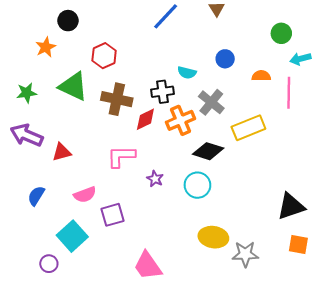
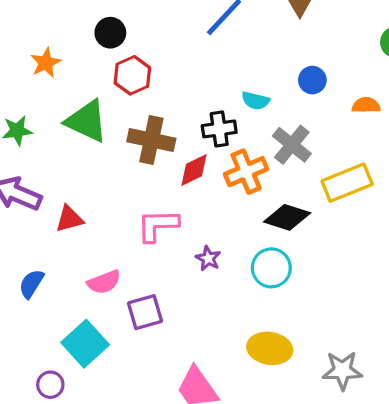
black circle: (68, 21) -> (110, 33), moved
yellow ellipse: (213, 237) -> (270, 348), moved

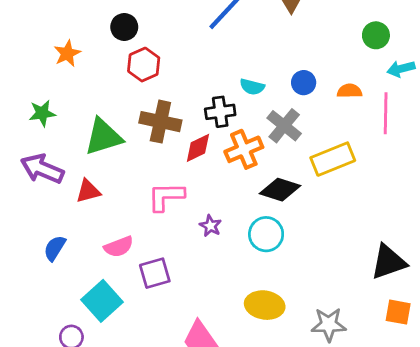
blue circle: (312, 80) -> (304, 83), moved
green triangle: (87, 121) -> (103, 137), moved, turned -42

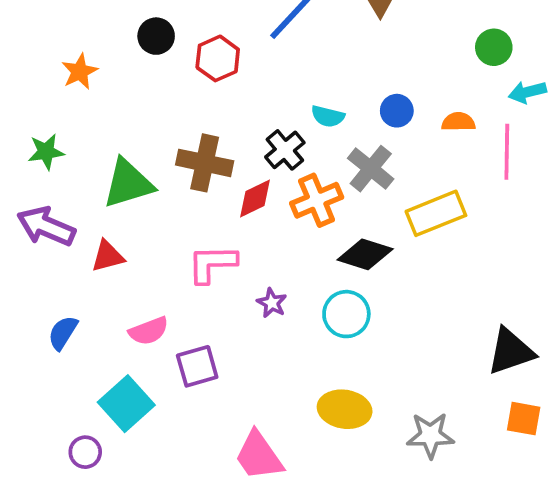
red hexagon: (144, 65) -> (218, 58), moved
black cross: (220, 112) -> (285, 150), turned -32

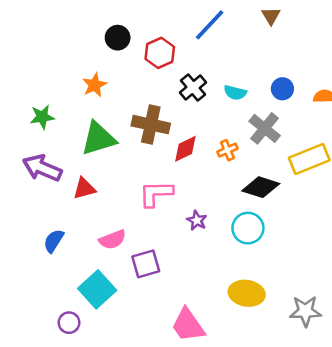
orange star: (80, 72) -> (95, 85), moved
black cross: (285, 150) -> (193, 87), moved
orange cross: (317, 200) -> (227, 150), size x0.6

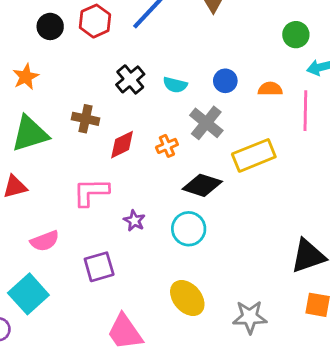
red hexagon: (160, 53) -> (95, 21), moved
brown cross: (151, 125) -> (85, 119), size x0.7
purple square: (146, 264) -> (99, 267), moved
yellow ellipse: (247, 293) -> (187, 298), turned 40

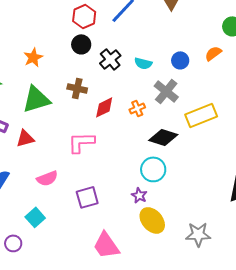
black circle: (50, 26) -> (81, 44), moved
orange semicircle: (270, 89) -> (213, 53), moved, turned -36
purple star: (134, 221) -> (139, 195), moved
cyan square: (28, 294) -> (35, 217), size x0.7

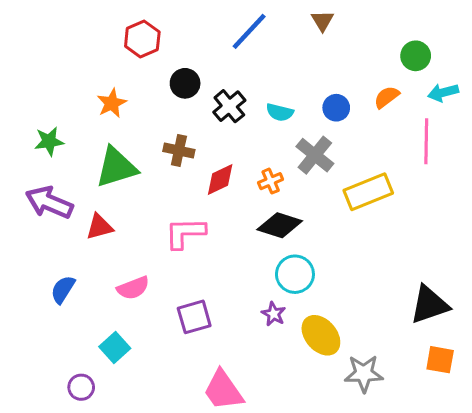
red hexagon: (84, 16) -> (142, 39), moved
black diamond: (163, 137) -> (280, 225), moved
yellow ellipse: (152, 220) -> (321, 335), moved

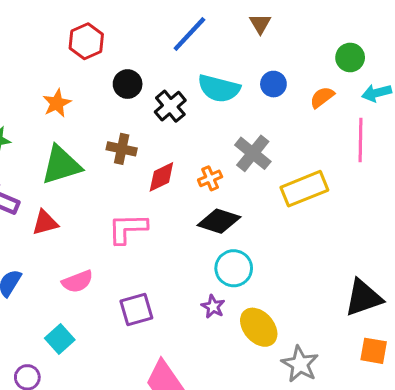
blue circle: (336, 108) -> (273, 84), moved
cyan semicircle: (280, 112) -> (219, 88), moved, size x1.6
gray star: (364, 373) -> (300, 364), turned 30

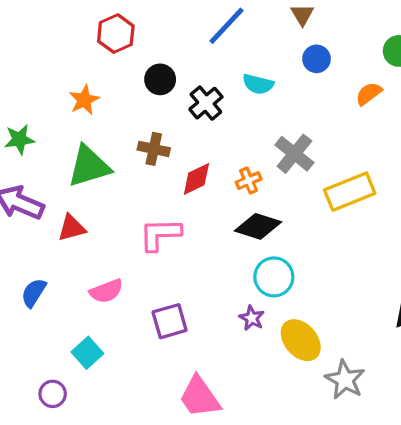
blue circle: (273, 84) -> (317, 59), moved
cyan semicircle: (219, 88) -> (258, 84), size x0.7

